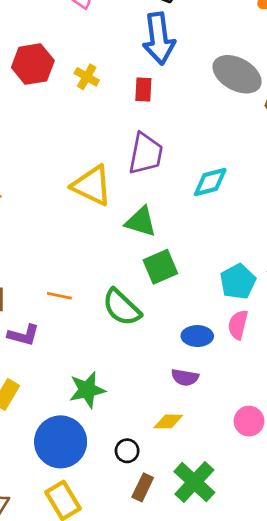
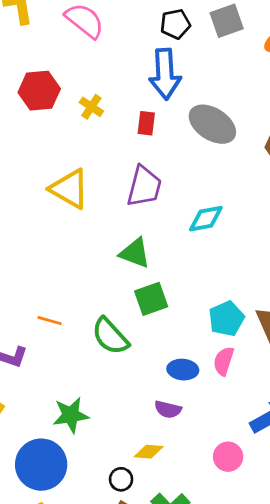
gray ellipse: (237, 74) -> (212, 124), moved
yellow triangle: (92, 185) -> (70, 189), moved
black circle: (127, 451) -> (121, 479), moved

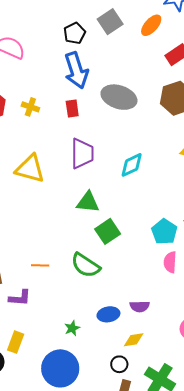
blue ellipse: (183, 370) -> (108, 314), moved
green star: (71, 415) -> (72, 328), size x0.6

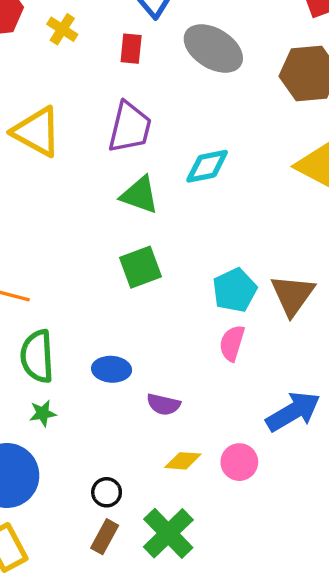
green triangle: (88, 202) -> (140, 195), moved
green semicircle: (86, 265) -> (37, 356), moved, turned 40
blue ellipse: (108, 314) -> (112, 369), moved
yellow diamond: (134, 340) -> (183, 461), moved

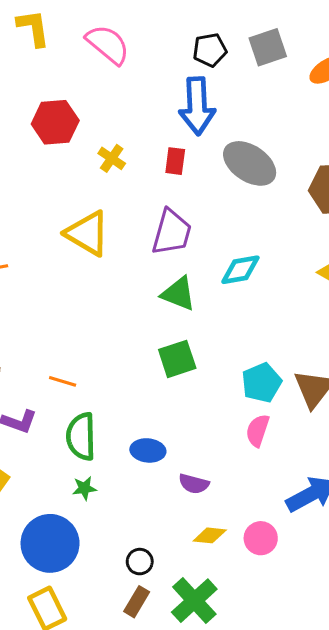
yellow cross: (62, 29) -> (112, 158), moved

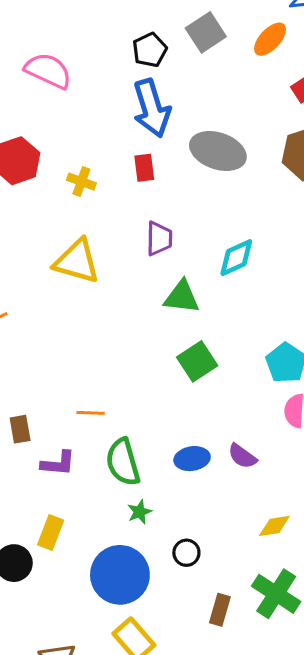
purple trapezoid: (172, 232) -> (159, 239), size x0.7
purple semicircle: (194, 484) -> (242, 456), moved, turned 36
black circle: (140, 562) -> (186, 553), moved

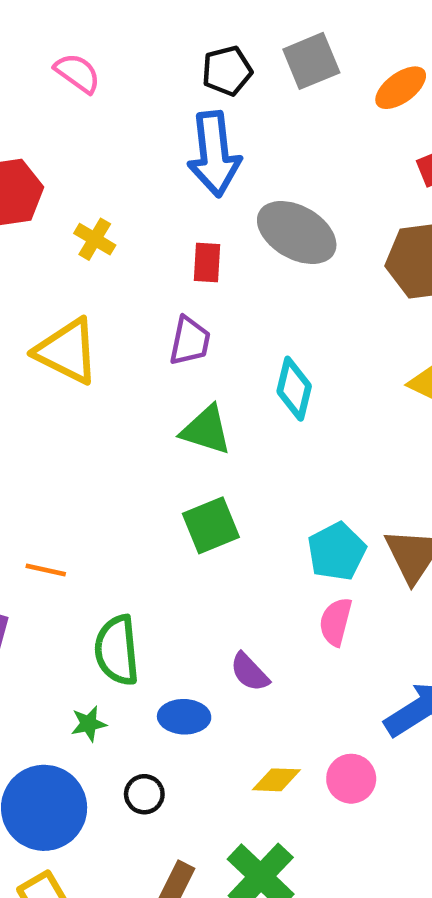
pink semicircle: (48, 71) -> (77, 73), size x0.7
red rectangle: (144, 168) -> (207, 262), moved
cyan diamond: (236, 258) -> (294, 389), turned -63
blue ellipse: (192, 459) -> (184, 717), moved
green semicircle: (123, 462) -> (117, 650), moved

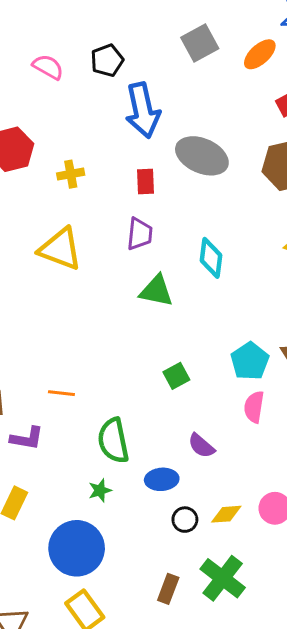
black pentagon: (227, 71) -> (107, 60), moved
yellow cross: (95, 239) -> (71, 174), turned -35
green square: (211, 525) -> (176, 376), moved, size x0.7
black circle: (144, 794) -> (185, 520), moved

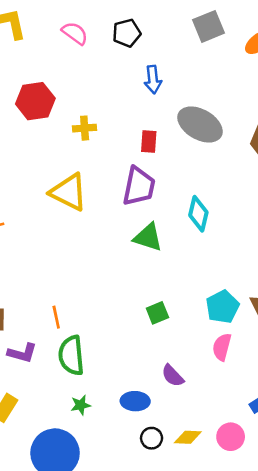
blue arrow: (143, 110) -> (153, 80), size x0.6
purple trapezoid: (140, 234) -> (139, 186), size x1.4
orange line: (61, 393) -> (56, 317), turned 65
green semicircle: (113, 441) -> (71, 355), moved

